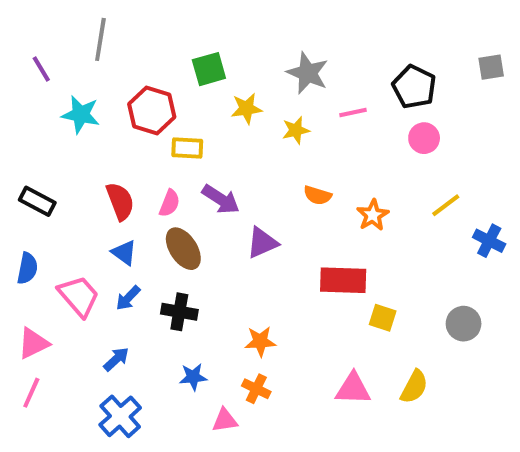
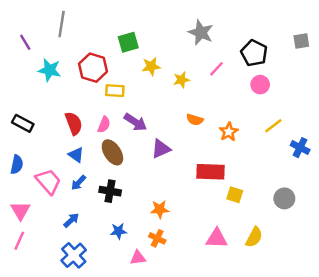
gray star: (308, 73) -> (201, 33), moved
pink line: (353, 112) -> (217, 69), turned -35
pink triangle: (33, 343) -> (20, 211), turned -35

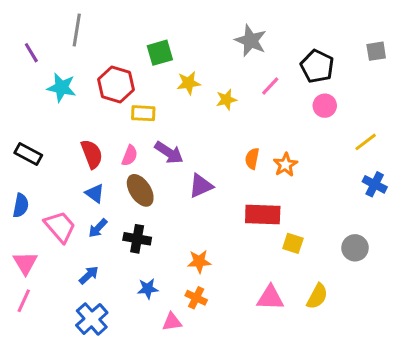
orange semicircle: (195, 120) -> (252, 159), moved, turned 84
yellow line: (273, 126) -> (366, 142), moved

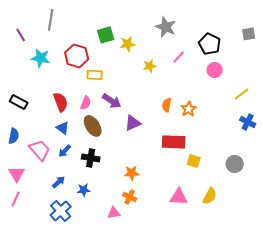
yellow star: (189, 83) -> (128, 44), moved
blue star: (148, 289) -> (84, 190), moved

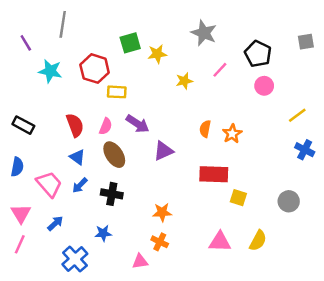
blue arrow: (59, 182) -> (55, 223), moved

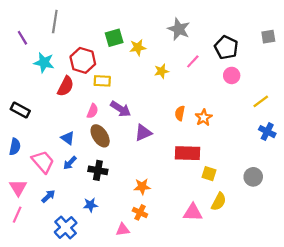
red semicircle: (75, 125) -> (66, 86), moved, turned 48
yellow semicircle: (258, 241) -> (219, 202), moved

